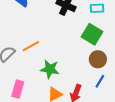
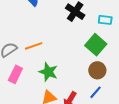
pink rectangle: (18, 89) -> (15, 74), moved

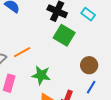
cyan rectangle: (105, 20) -> (88, 14), turned 40
green square: (96, 45) -> (64, 35), moved

